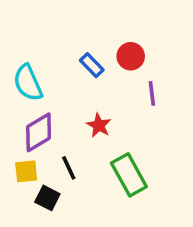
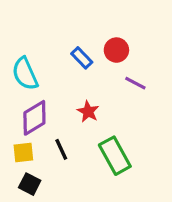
purple line: (152, 93) -> (135, 83), turned -55
black square: (47, 198) -> (30, 184), moved

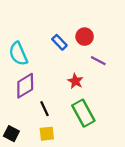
red star: (88, 112) -> (75, 81), moved
yellow square: (23, 153) -> (47, 134), moved
black square: (30, 184) -> (11, 134), moved

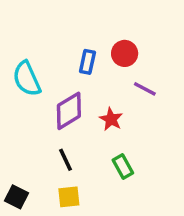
blue rectangle: (59, 42) -> (87, 62), turned 56
purple diamond: (25, 86) -> (69, 111), moved
green rectangle: (83, 113) -> (123, 167), size x0.6

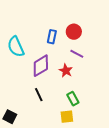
purple line: (145, 89) -> (77, 54), moved
yellow square: (69, 197) -> (67, 117), moved

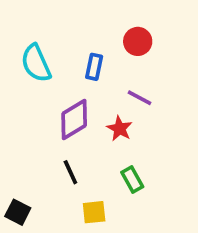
red circle: (74, 32) -> (138, 41), moved
cyan semicircle: (16, 47) -> (36, 63), moved
yellow square: (67, 117) -> (94, 212), moved

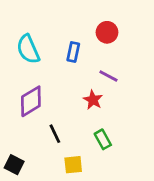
purple diamond: (74, 120) -> (31, 101), moved

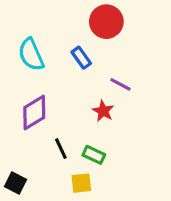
red circle: (107, 32) -> (106, 22), moved, size x1.4
blue rectangle: (73, 52) -> (81, 58), turned -48
green rectangle: (103, 139) -> (94, 155), moved, turned -36

